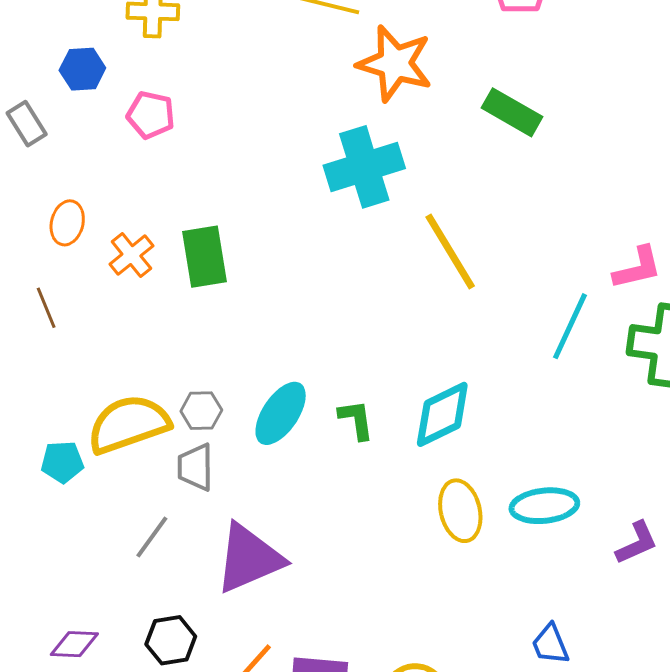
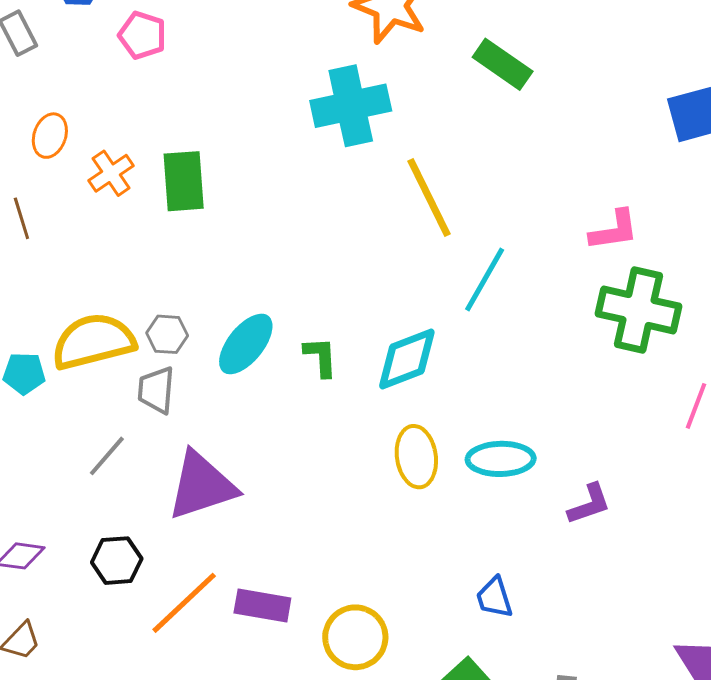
cyan line: (570, 326) -> (485, 280), moved

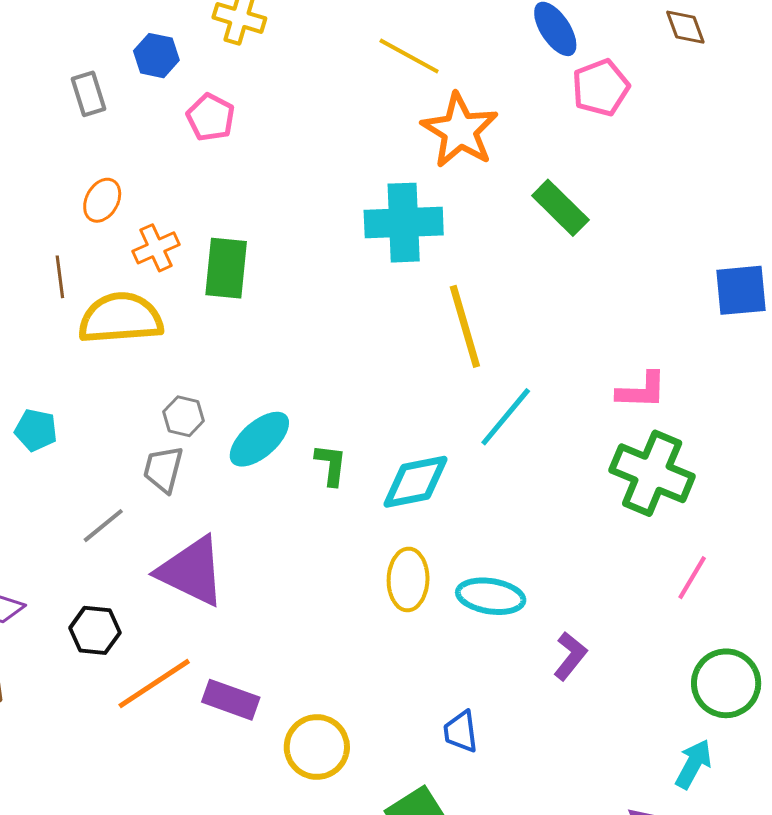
yellow semicircle: (93, 341) -> (121, 318), moved
purple triangle: (202, 486) -> (192, 571), turned 34
purple L-shape: (589, 504) -> (570, 656), turned -42

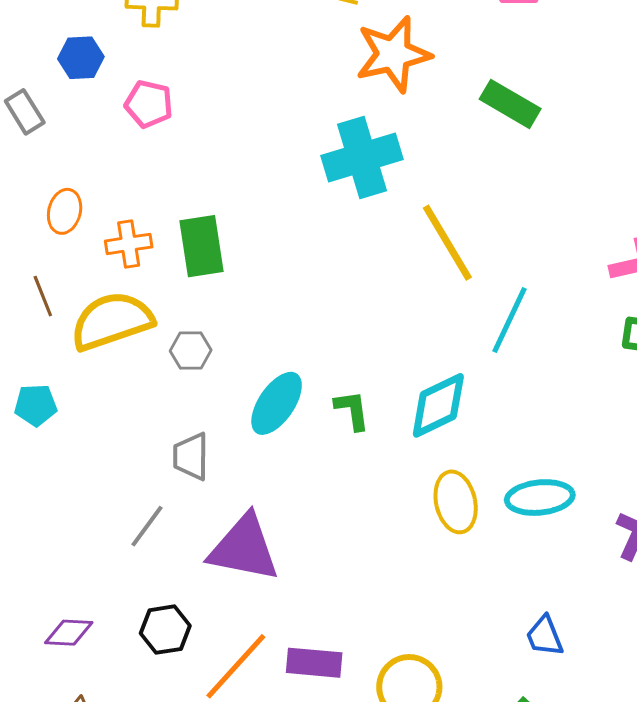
orange star: (460, 130) -> (393, 54), turned -30
orange cross: (156, 248) -> (129, 244), turned 30
gray hexagon: (184, 416) -> (191, 351), moved
cyan pentagon: (36, 430) -> (36, 405), moved

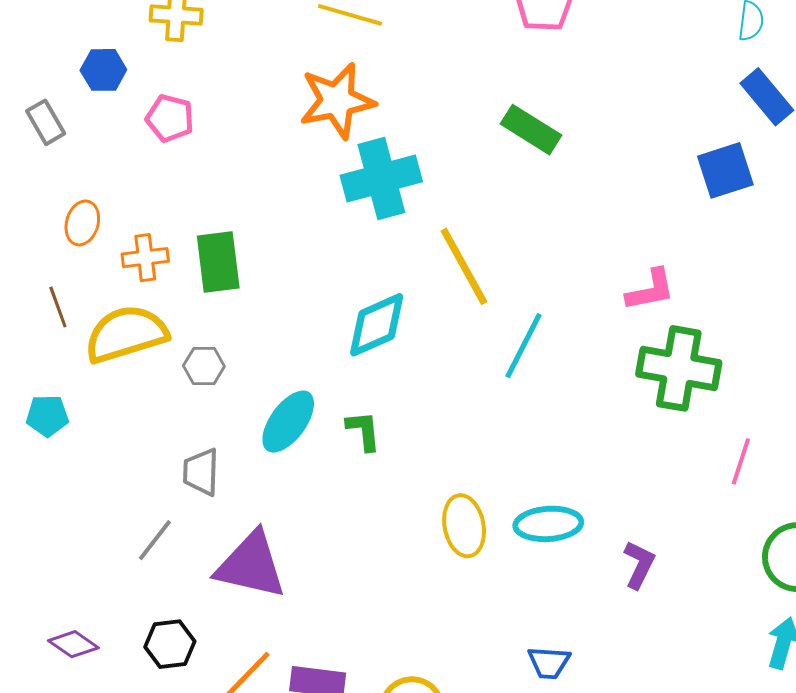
orange star: (393, 54) -> (337, 101), moved
cyan diamond: (438, 405) -> (377, 325), moved
purple diamond: (69, 633) -> (73, 644), turned 30
blue trapezoid: (545, 636) -> (549, 663), turned -66

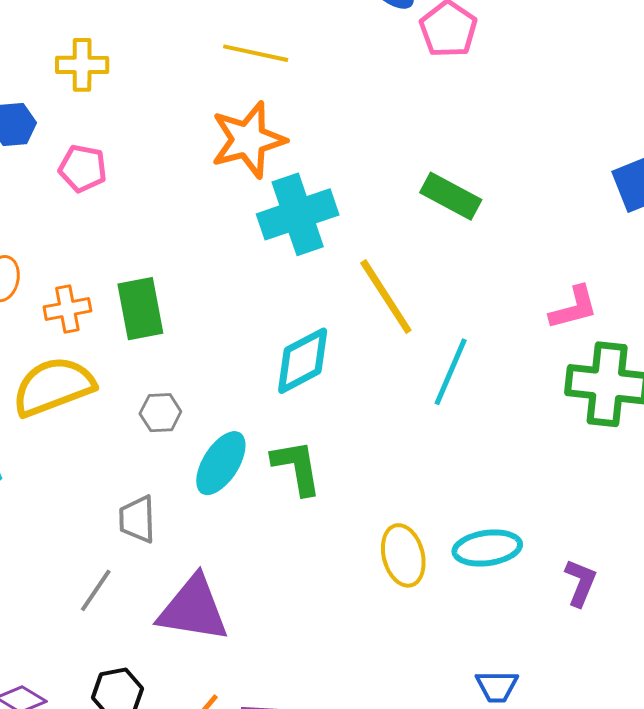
green rectangle: (531, 130) -> (451, 196), moved
gray hexagon: (204, 366) -> (160, 413), moved
green L-shape: (364, 431) -> (297, 467), size x1.4

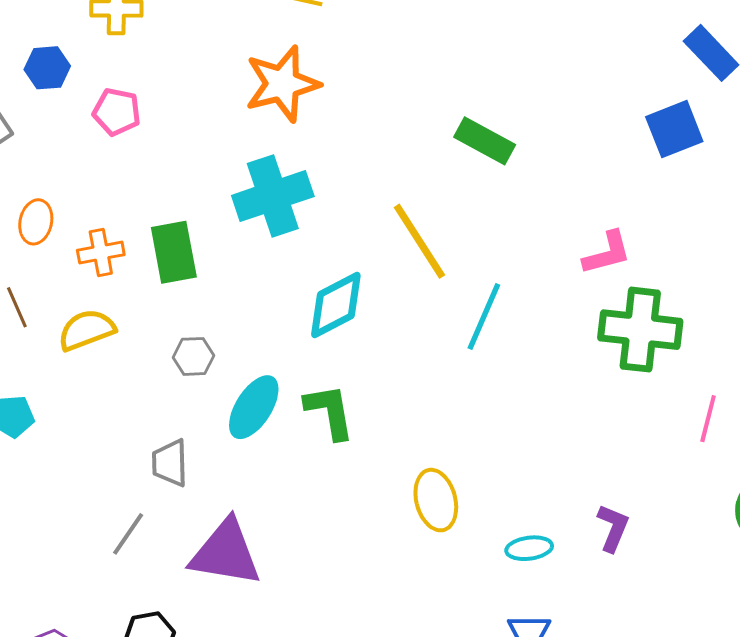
cyan cross: (298, 214) -> (273, 196), moved
yellow semicircle: (53, 387) -> (87, 330), size x0.7
cyan ellipse: (487, 548) -> (529, 548), moved, size x0.7

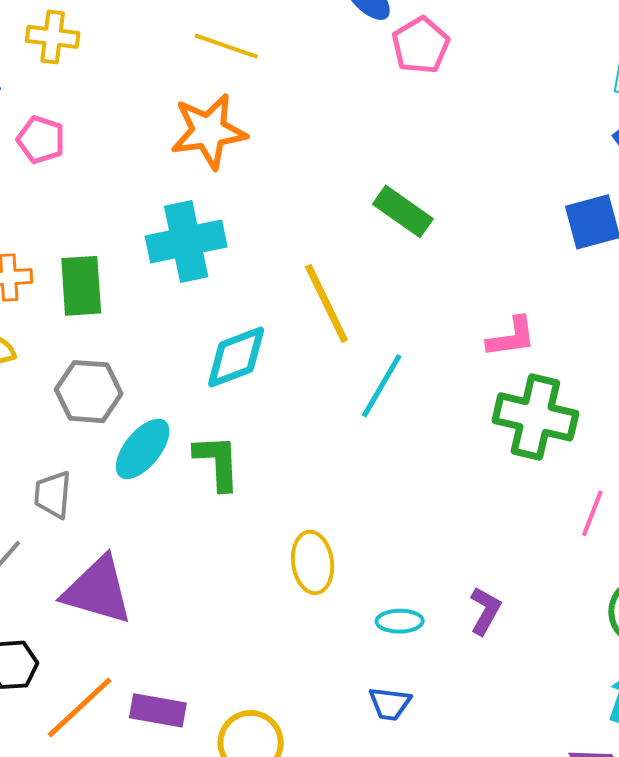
gray hexagon: (193, 356) -> (89, 392), size x1.6

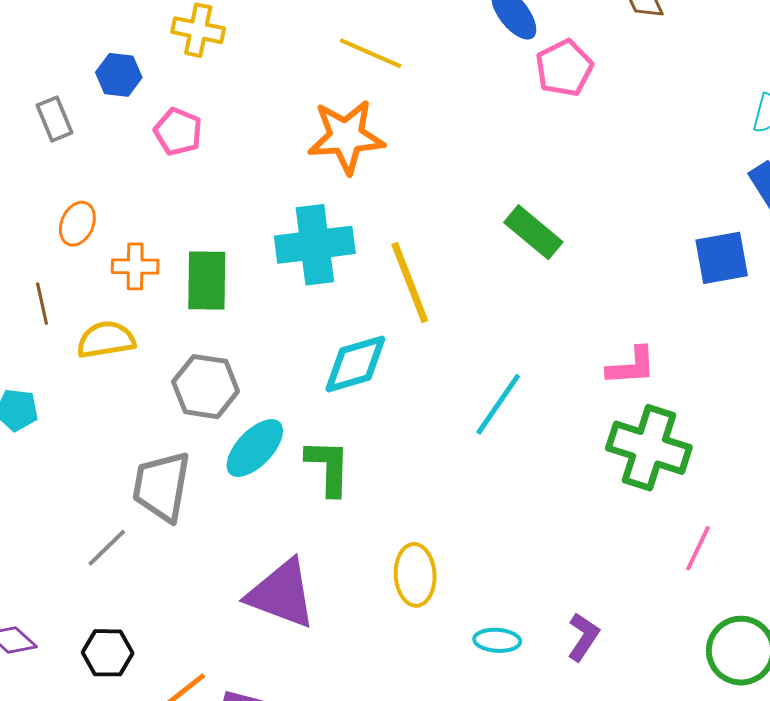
yellow line: (326, 303) -> (410, 283), moved
gray trapezoid: (53, 495) -> (162, 486), size x1.5
purple triangle: (98, 590) -> (281, 594), moved

